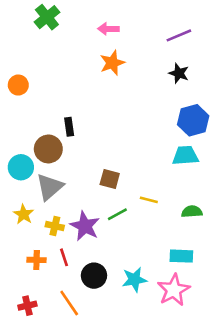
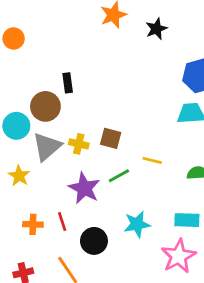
black star: (179, 73) -> (156, 29), moved, turned 30
yellow cross: (55, 226) -> (79, 144), moved
cyan star: (134, 280) -> (137, 224), moved

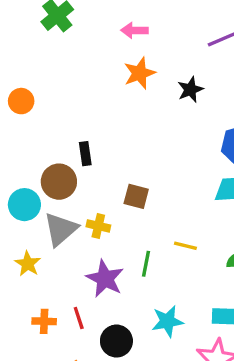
brown square: (111, 138) -> (136, 196), moved
green line: (119, 176) -> (146, 264), turned -50

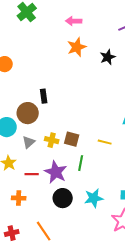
brown square: (136, 196) -> (72, 139), moved
gray triangle: (61, 229) -> (29, 142), size x0.6
yellow line: (185, 246) -> (105, 142), moved
red line: (79, 318) -> (32, 174), moved, turned -72
black circle: (116, 341) -> (63, 198), moved

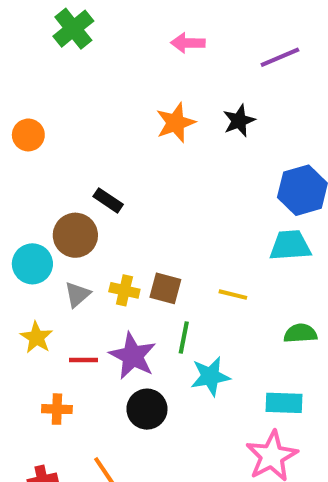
pink arrow: (74, 21) -> (188, 43), moved
orange star: (77, 47) -> (176, 123), moved
black rectangle: (44, 96) -> (108, 200), turned -48
cyan star: (94, 198) -> (210, 376), moved

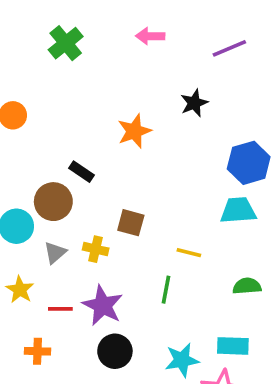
green cross: (73, 29) -> (66, 43), moved
orange star: (176, 123) -> (134, 131), moved
brown square: (165, 288) -> (131, 223), moved
green line: (184, 337) -> (166, 290), moved
cyan star: (210, 376) -> (182, 360), moved

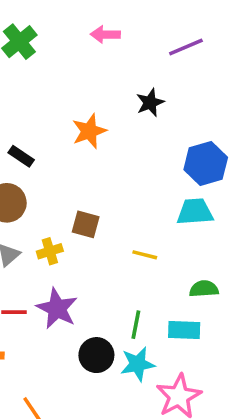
black rectangle: (81, 172) -> (21, 156), moved
yellow cross: (96, 249) -> (50, 251), turned -30
green line: (166, 290) -> (136, 325), moved
cyan rectangle: (233, 346) -> (184, 330), moved
black circle: (115, 351) -> (96, 355), moved

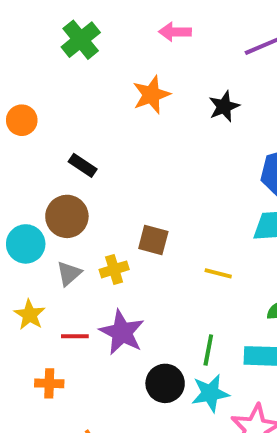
orange star: (89, 131) -> (151, 95), moved

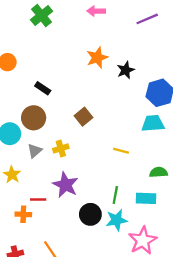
orange star: (151, 95) -> (97, 58), moved
black star: (224, 106) -> (126, 70), moved
brown square: (153, 240) -> (84, 117), moved, turned 36
red line: (75, 336) -> (38, 200), moved

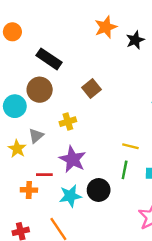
black rectangle: (43, 88) -> (49, 59), size x1.5
gray triangle: (35, 151) -> (36, 136), moved
yellow line: (121, 151) -> (130, 146), moved
cyan star: (117, 220) -> (70, 196), moved

